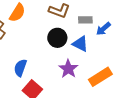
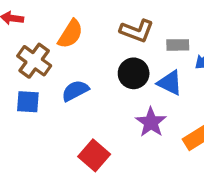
blue semicircle: (20, 68) -> (75, 91), moved, turned 42

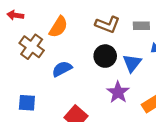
gray rectangle: (178, 45) -> (141, 26), moved
blue triangle: (170, 83) -> (132, 63), turned 42
blue square: (28, 102) -> (27, 103), moved

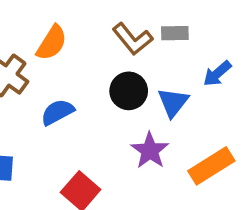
brown L-shape: (108, 25) -> (133, 39), turned 30
gray rectangle: (141, 26) -> (175, 33), moved

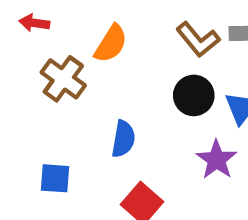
blue semicircle: (57, 112) -> (123, 139), moved, turned 128

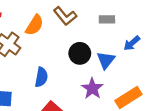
brown L-shape: (198, 40) -> (65, 16), moved

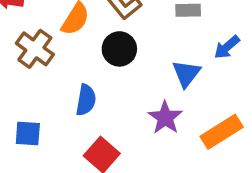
black circle: (80, 53) -> (119, 49), moved

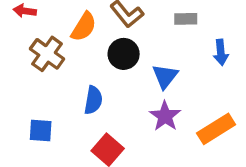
blue arrow: (227, 47) -> (221, 52), turned -55
blue triangle: (186, 74) -> (165, 76), moved

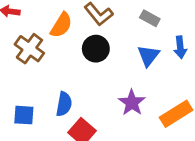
gray rectangle: (186, 19) -> (150, 18), turned 30
blue triangle: (165, 76) -> (148, 56), moved
blue semicircle: (93, 100) -> (64, 104), moved

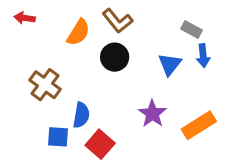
gray rectangle: (150, 18) -> (192, 30), moved
brown cross: (29, 49) -> (45, 85), moved
blue square: (24, 115) -> (58, 137), moved

